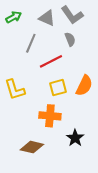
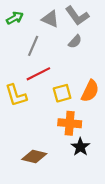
gray semicircle: (70, 39) -> (75, 42), turned 64
red line: (51, 61) -> (38, 74), moved
orange cross: (50, 116) -> (70, 123), moved

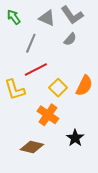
green arrow: (15, 18) -> (14, 17), turned -98
yellow square: (62, 93) -> (58, 88), turned -30
orange cross: (70, 123) -> (48, 115), moved, turned 30

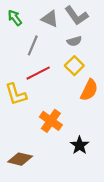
gray semicircle: (70, 39) -> (74, 41), turned 32
yellow square: (58, 88) -> (74, 66), moved
brown diamond: (32, 147) -> (20, 159), moved

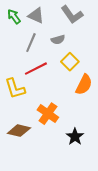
gray triangle: (50, 19) -> (36, 16), moved
gray semicircle: (74, 41) -> (58, 40), moved
brown diamond: (20, 159) -> (19, 131), moved

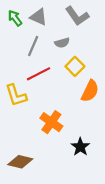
brown diamond: (19, 131) -> (20, 162), moved

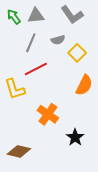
gray triangle: (39, 17) -> (36, 16), turned -30
yellow square: (75, 66) -> (77, 53), moved

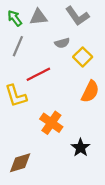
gray line: (31, 43) -> (18, 46), moved
brown diamond: (19, 151) -> (20, 163), turned -30

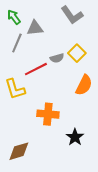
gray triangle: (38, 17) -> (35, 28), moved
gray semicircle: (62, 43) -> (57, 58), moved
orange cross: (51, 123) -> (48, 114), turned -30

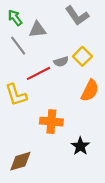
gray line: (17, 43) -> (18, 46), turned -60

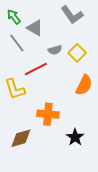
gray triangle: (37, 30) -> (35, 28), turned 36
gray semicircle: (61, 62) -> (55, 50), moved
brown diamond: (20, 161) -> (21, 138), moved

